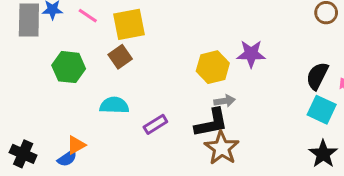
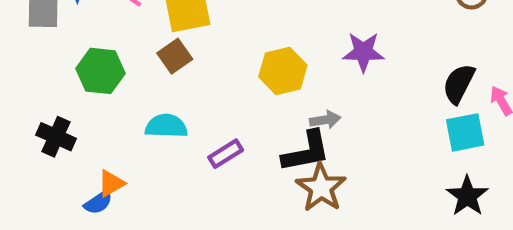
yellow hexagon: (213, 67) -> (283, 71), moved
cyan square: (322, 110) -> (465, 132), turned -36
black cross: (23, 154) -> (56, 137), moved

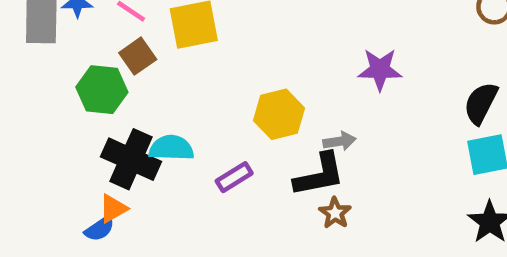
brown square: (175, 56) -> (138, 56), moved
yellow hexagon: (283, 71) -> (279, 114), moved
black cross: (56, 137) -> (131, 159), moved, size x1.4
brown star: (321, 188) -> (335, 213), size x0.6

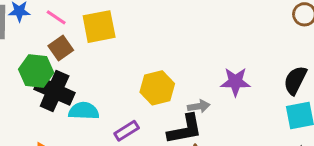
purple star: (380, 69) -> (235, 82), moved
black cross: (131, 159) -> (55, 91), moved

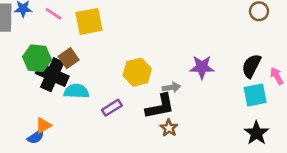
brown square: (61, 48) -> (69, 58), moved

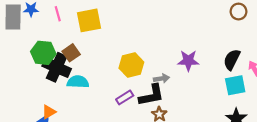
pink line: (53, 14) -> (58, 14), turned 40
purple rectangle: (112, 108) -> (125, 97), moved

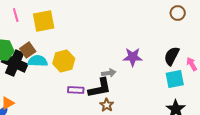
yellow hexagon: (131, 65) -> (64, 61), moved
cyan semicircle: (78, 82) -> (38, 61), moved
purple rectangle: (125, 97) -> (76, 90), turned 35

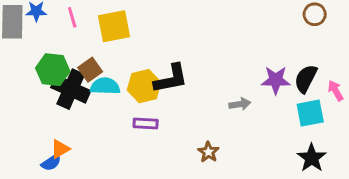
purple star: (133, 57) -> (276, 80), moved
gray arrow: (109, 73) -> (240, 104), moved
black L-shape: (100, 88) -> (171, 79), moved
purple rectangle: (76, 90) -> (146, 124), moved

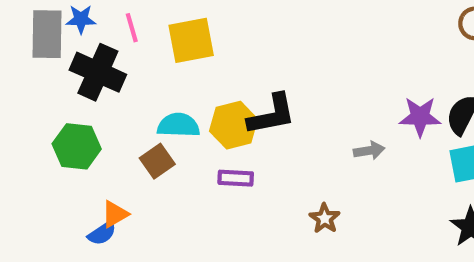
green hexagon: (53, 70) -> (77, 146), moved
brown square: (90, 70) -> (157, 161), moved
black cross: (71, 89) -> (98, 72), moved

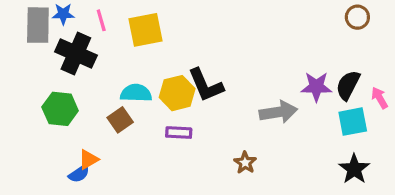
black L-shape: (272, 115) -> (206, 85), turned 78
gray arrow: (369, 151) -> (278, 112), size x1.6

